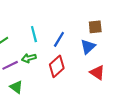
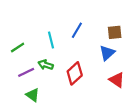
blue line: (59, 39) -> (77, 30), moved
green arrow: (29, 58) -> (46, 65), turned 32

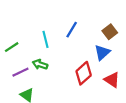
brown square: (115, 32) -> (110, 32), turned -32
red diamond: (75, 73) -> (84, 73), moved

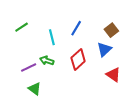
green line: (12, 47) -> (22, 27), moved
red diamond: (84, 73) -> (78, 59), moved

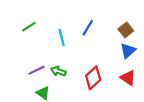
blue triangle: (104, 49) -> (128, 51), moved
red diamond: (78, 59) -> (93, 78), moved
green arrow: (47, 60) -> (58, 71), moved

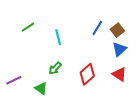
blue line: (88, 28) -> (97, 28), moved
purple line: (37, 70) -> (14, 80), moved
green arrow: (58, 71) -> (55, 68), turned -64

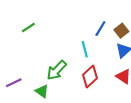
cyan line: (58, 37) -> (85, 49), moved
green arrow: (55, 68) -> (57, 70), size x1.5

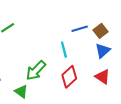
blue line: (100, 28) -> (80, 29), turned 42

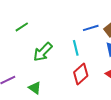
green arrow: (36, 71) -> (43, 52), moved

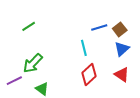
green arrow: (43, 52) -> (33, 63), moved

